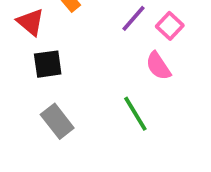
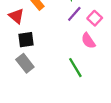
gray rectangle: (57, 121) -> (25, 63), moved

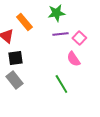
purple line: (74, 14) -> (60, 34), turned 42

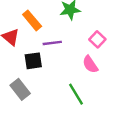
purple line: (60, 34) -> (52, 43), moved
black square: (15, 58) -> (33, 61), moved

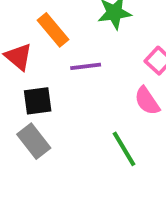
black square: (33, 61) -> (38, 101), moved

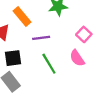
green line: (124, 149) -> (49, 64), moved

